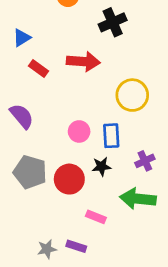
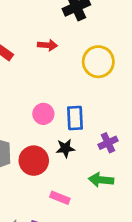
red arrow: (83, 61) -> (47, 45), size x0.6
yellow circle: (132, 95) -> (98, 62), moved
green arrow: (138, 199) -> (101, 180), size x0.7

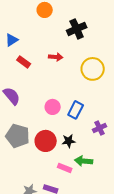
blue rectangle: (75, 118) -> (76, 110), turned 30
black star: (65, 148) -> (69, 141), moved
green arrow: (101, 180) -> (84, 161), moved

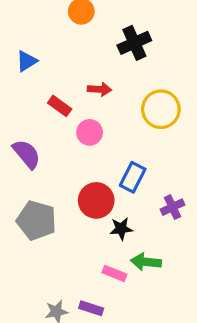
red rectangle: (24, 62) -> (60, 106), moved
pink circle: (53, 107) -> (90, 132), moved
red circle: (46, 141) -> (96, 200), moved

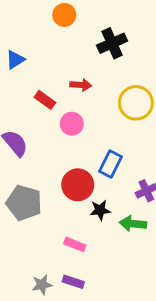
green arrow: (146, 262) -> (133, 224), moved
pink rectangle: (114, 273) -> (75, 244), moved

